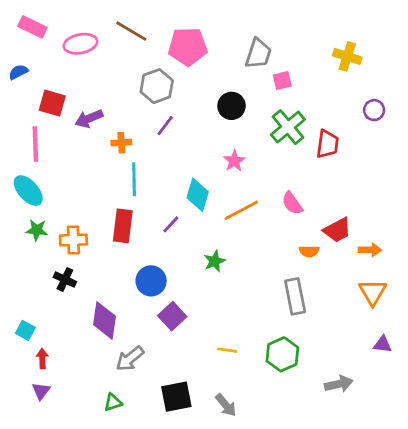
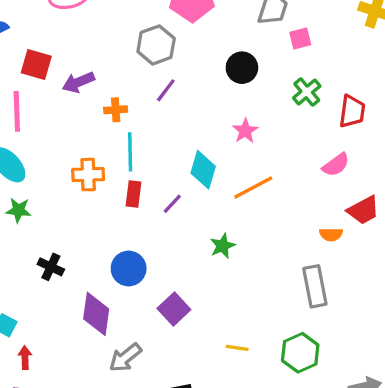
green cross: (288, 127) -> (307, 92), size x0.7
pink semicircle: (292, 203) -> (336, 165), moved, turned -90
red rectangle: (123, 226) -> (133, 194), moved, size x0.7
orange cross: (73, 240) -> (88, 175), moved
blue circle: (151, 281) -> (129, 268), moved

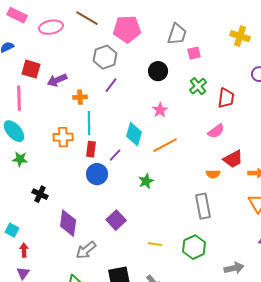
blue circle: (129, 268) -> (97, 174), moved

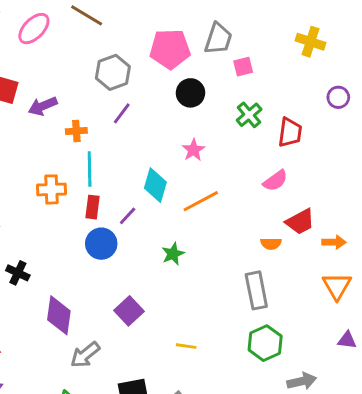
pink ellipse: (51, 27) -> (34, 29), turned -35
pink pentagon: (127, 29) -> (170, 49), moved
green hexagon: (194, 247) -> (265, 343), moved

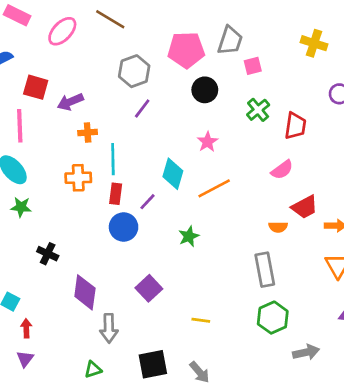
orange cross: (76, 131) -> (88, 132), moved
gray arrow: (85, 355) -> (109, 328), turned -52

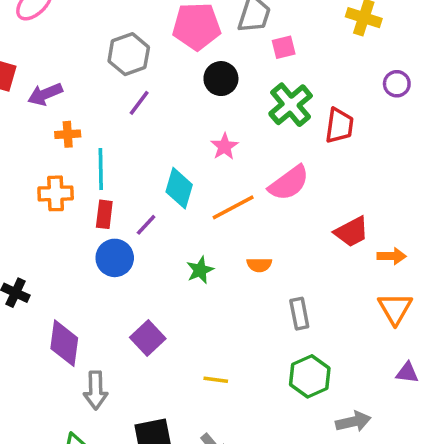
green cross: (258, 110) -> (291, 105), size x1.4
pink semicircle: (282, 170) -> (289, 183), moved, size x1.4
orange semicircle: (278, 227) -> (259, 265), moved
gray rectangle: (265, 270) -> (299, 314), size x0.7

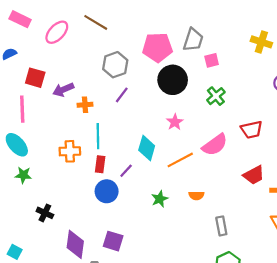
black circle: (221, 79) -> (173, 80), size x1.4
green cross: (291, 105) -> (216, 96), size x0.7
red trapezoid: (339, 126) -> (252, 130), moved, turned 70
orange cross: (68, 134) -> (85, 105), moved
purple square: (148, 338) -> (113, 241), moved, turned -30

